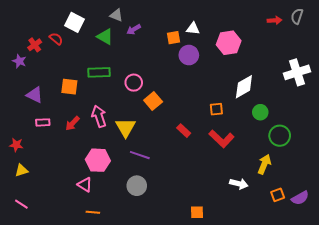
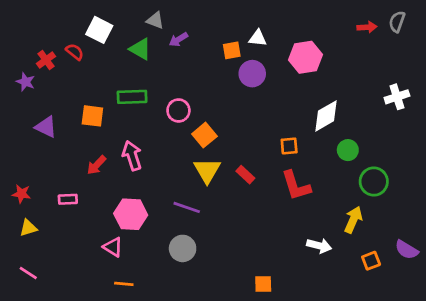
white cross: (297, 72) -> (397, 97), size x0.7
pink rectangle: (43, 122) -> (68, 199), moved
yellow triangle: (126, 128) -> (207, 171), moved
red L-shape: (221, 139) -> (296, 186), turned 30
purple semicircle: (300, 198) -> (407, 250), moved, turned 60

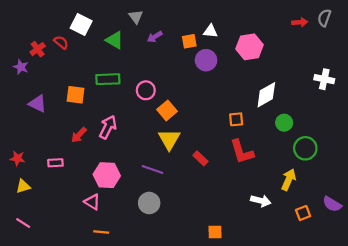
gray triangle: (155, 20) -> (136, 17), moved, turned 32
purple arrow: (178, 39) -> (155, 37), moved
white cross: (397, 97) -> (324, 79), turned 30
pink arrow: (132, 156) -> (108, 127), turned 45
red rectangle: (245, 175) -> (200, 158), moved

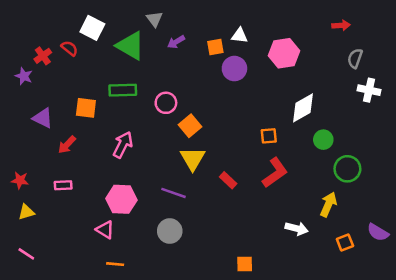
gray semicircle: (324, 18) -> (355, 58), moved
green triangle: (115, 40) -> (130, 46), size x1.4
red arrow: (79, 135) -> (67, 145), moved
red L-shape: (242, 152) -> (275, 173), turned -108

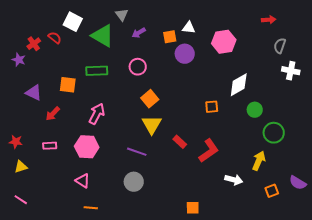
pink circle: (166, 103) -> (138, 67), moved
red L-shape: (275, 173) -> (209, 151), moved
pink hexagon: (121, 199) -> (87, 147), moved

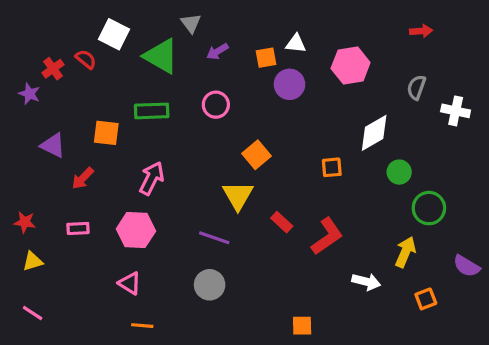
gray semicircle: (280, 46) -> (416, 87), moved
orange square: (150, 99) -> (257, 155), moved
purple semicircle: (298, 183) -> (467, 266), moved

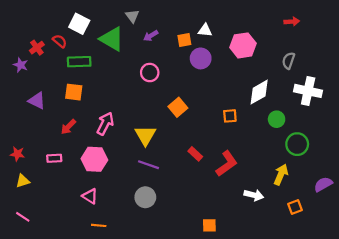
green rectangle: (152, 111) -> (79, 62), moved
white cross: (456, 111) -> (308, 91), moved, size x1.4
red arrow: (83, 178) -> (68, 127), moved
yellow triangle: (238, 196) -> (145, 135), moved
purple semicircle: (467, 266) -> (323, 184), turned 120

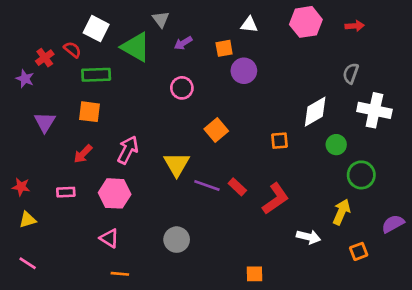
white triangle: (205, 30) -> (249, 25), moved
pink hexagon: (243, 45) -> (306, 22), moved
purple triangle: (37, 101) -> (45, 122), turned 36
purple line: (149, 165) -> (207, 185), moved

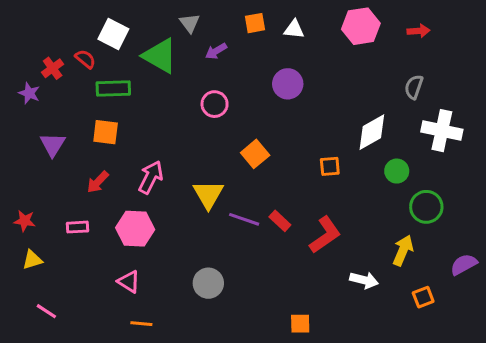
orange square: (224, 48) -> (255, 23), moved
pink line: (28, 263) -> (46, 311), moved

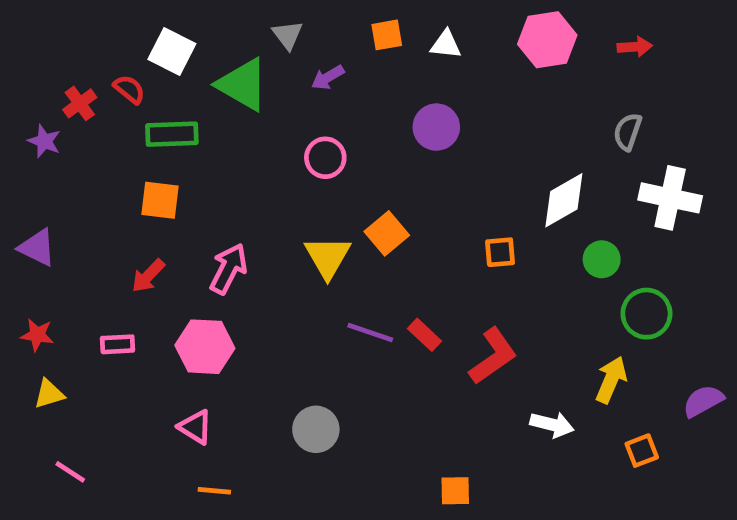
purple triangle: (53, 145) -> (37, 247), moved, turned -36
yellow triangle: (208, 194) -> (328, 257), moved

